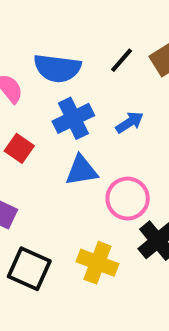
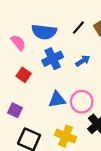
blue triangle: (81, 170) -> (57, 100), moved

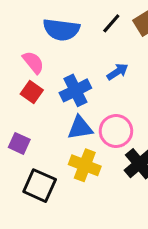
pink semicircle: (18, 43) -> (33, 62), moved
blue cross: (53, 59) -> (75, 90), moved
yellow cross: (66, 136) -> (85, 165), moved

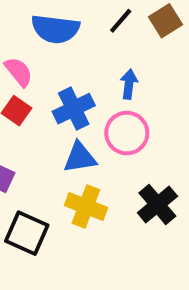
blue arrow: (118, 72) -> (129, 84), turned -50
pink circle: (116, 131) -> (127, 133), moved

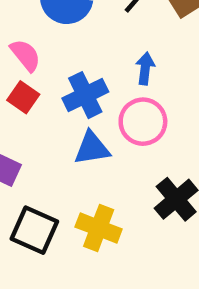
yellow cross: (86, 207) -> (99, 228), moved

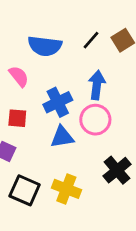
blue arrow: (145, 68) -> (97, 85), size x1.4
red square: (23, 97) -> (17, 118), moved, turned -30

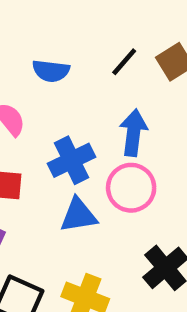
blue semicircle: (45, 46) -> (51, 71), size x0.7

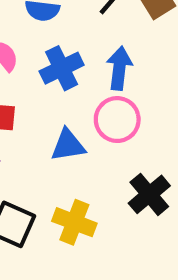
blue cross: (71, 160) -> (62, 68), moved

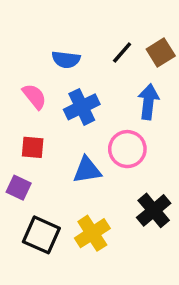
blue arrow: (119, 68) -> (148, 102), moved
yellow cross: (74, 222) -> (92, 233), turned 36

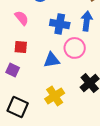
blue cross: (82, 107) -> (60, 24), moved, turned 36
black square: (41, 235) -> (18, 107), moved

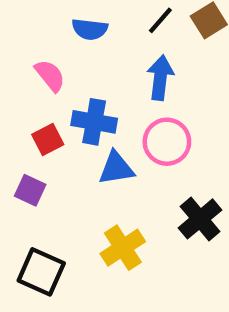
blue arrow: (87, 21) -> (160, 78), moved
blue cross: (60, 24) -> (94, 122), moved
red square: (21, 47) -> (48, 139), turned -32

